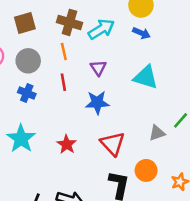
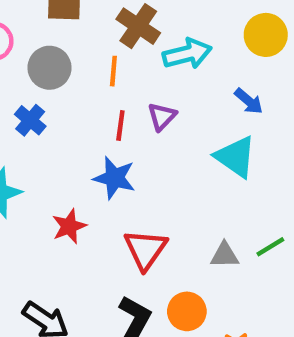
blue arrow: (141, 33) -> (249, 101), moved
red line: (63, 82) -> (120, 125), moved
blue star: (97, 103) -> (114, 178), moved

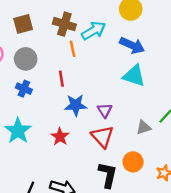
orange line: (113, 71) -> (73, 49), moved
blue arrow: (249, 101) -> (132, 45), size x1.5
purple triangle: (162, 116) -> (105, 110), moved
red line: (120, 125) -> (61, 79), moved

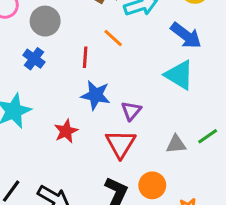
orange line: (73, 49) -> (113, 38), moved, turned -49

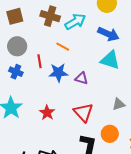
red line: (85, 57) -> (40, 61), moved
blue star: (96, 95) -> (58, 73), moved
purple triangle: (131, 111) -> (81, 78), moved, turned -40

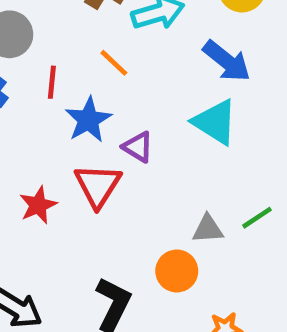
blue star: (58, 73) -> (88, 120), turned 30
red triangle: (83, 112) -> (98, 186), moved
orange circle: (110, 134) -> (177, 271), moved

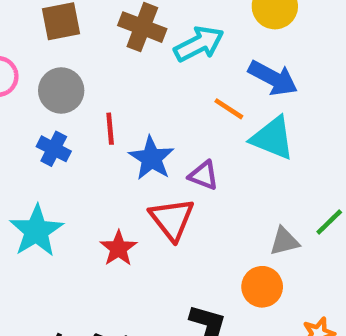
orange line: (114, 63) -> (229, 109), moved

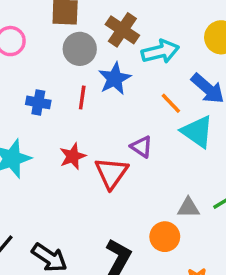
gray circle: (61, 91) -> (80, 49), moved
blue cross: (54, 149) -> (38, 102), turned -30
blue star: (151, 158) -> (115, 79), moved
red star: (118, 248) -> (73, 156), moved

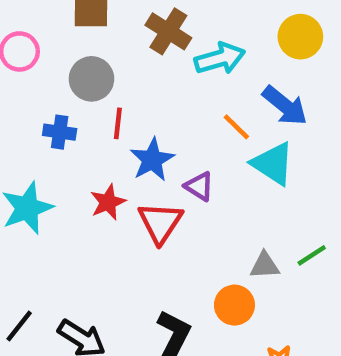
gray circle: (80, 49) -> (91, 79), moved
blue star: (115, 79) -> (152, 160), moved

